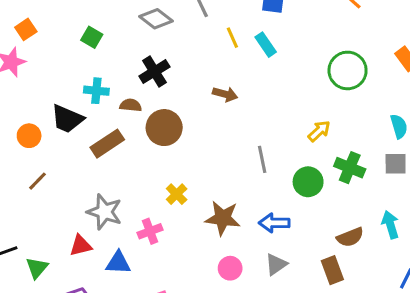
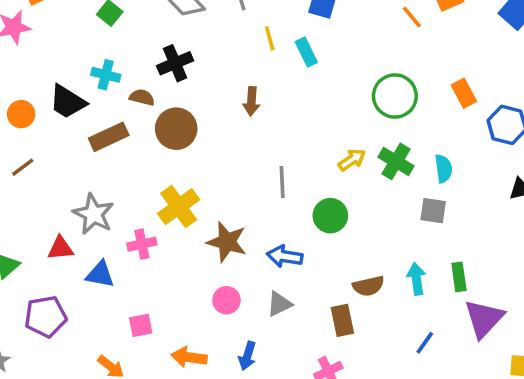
brown arrow: (225, 94) -> (251, 101), turned 70
green cross: (350, 168) -> (396, 161), moved
yellow cross: (177, 194) -> (179, 207), size x1.6

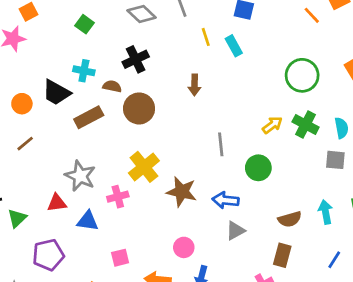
pink circle: (226, 300) -> (184, 247), moved
gray triangle: (279, 304) -> (235, 231), moved
brown rectangle: (342, 320) -> (282, 255), moved, turned 30

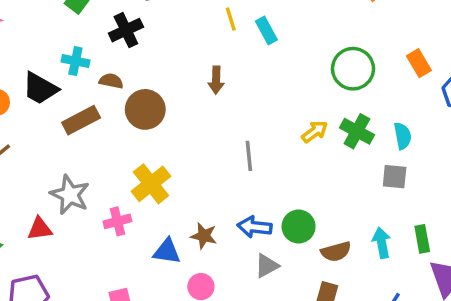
black cross: (136, 59) -> (126, 30), moved
green circle: (258, 168) -> (299, 227), moved
brown star: (182, 192) -> (204, 236), moved, size x0.7
blue triangle: (88, 221) -> (167, 251), moved

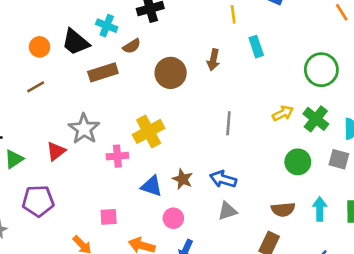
cyan rectangle: (266, 31) -> (256, 47), moved
brown semicircle: (111, 81) -> (132, 46), turned 126
brown circle: (145, 109) -> (171, 73), moved
green circle: (299, 227) -> (298, 162), moved
red triangle: (40, 229) -> (56, 151), turned -40

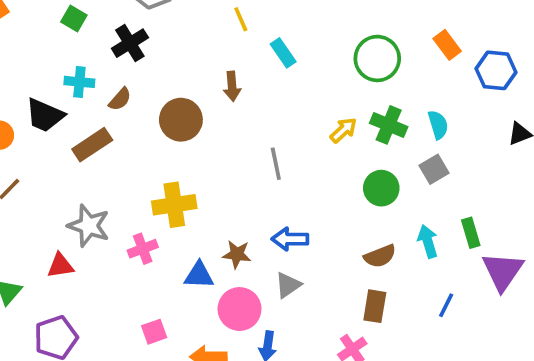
yellow cross: (149, 131) -> (174, 205), turned 36
red triangle: (56, 151) -> (60, 266), turned 45
gray square: (339, 159) -> (434, 169), turned -30
gray triangle: (227, 211) -> (288, 285), moved
pink circle: (173, 218) -> (239, 309), size x1.5

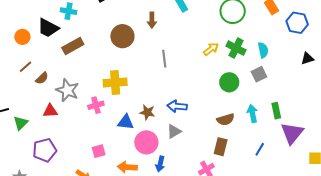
brown semicircle: (120, 99) -> (42, 78), moved
gray line: (276, 164) -> (164, 59), moved

